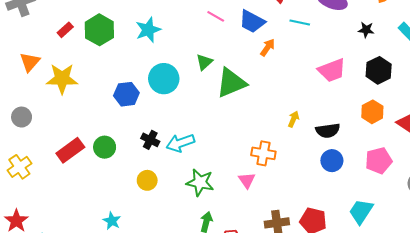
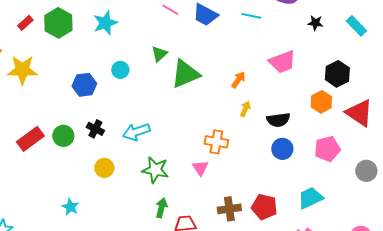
orange arrow: (268, 47) -> (238, 80), moved
black hexagon: (379, 70) -> (337, 74), moved
cyan circle: (164, 79) -> (120, 70), size x0.6
black cross: (150, 140) -> (95, 129), moved
cyan trapezoid: (361, 211) -> (310, 198), turned 32

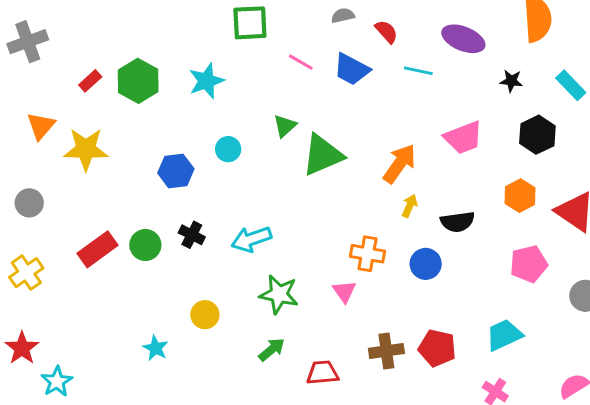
black hexagon: (337, 74) -> (537, 135), moved
orange arrow: (238, 80) -> (399, 164), size x1.6
blue circle: (282, 149) -> (426, 264), moved
yellow circle: (104, 168) -> (205, 315), moved
green arrow: (161, 208) -> (272, 350), moved, turned 36

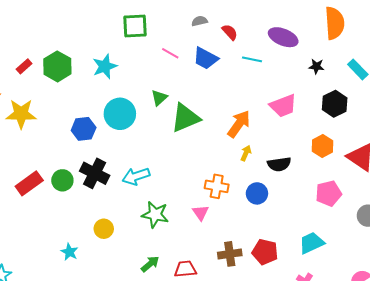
cyan circle: (228, 149) -> (120, 114), size x1.8
black cross: (192, 235) -> (95, 173), size x1.6
green arrow: (272, 350) -> (150, 264), moved

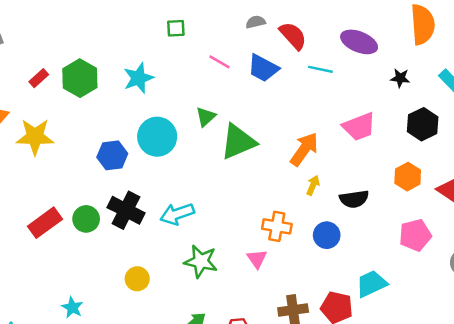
green square: (135, 26) -> (176, 28), size x0.6
red semicircle: (230, 32) -> (293, 36), size x1.4
cyan trapezoid: (311, 243) -> (372, 284), moved
cyan star: (69, 252) -> (72, 307), moved

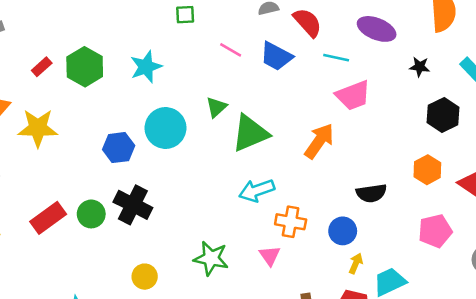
pink trapezoid: (359, 127) -> (353, 95), moved
yellow arrow: (313, 185) -> (356, 263), moved
cyan arrow: (177, 214) -> (257, 191), moved

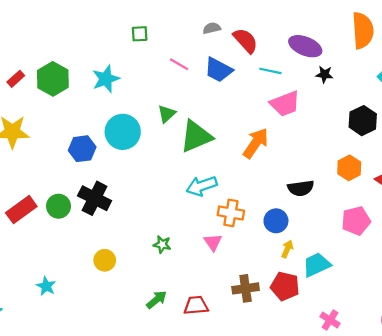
black star: (420, 67) -> (324, 74), moved
green star: (211, 258) -> (162, 244), size x0.6

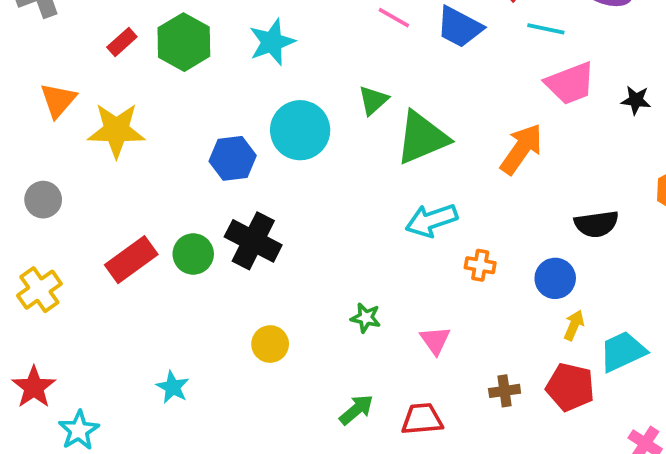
black star: (324, 74) -> (636, 100), moved
orange cross: (231, 213) -> (480, 265), size x0.7
pink triangle: (213, 242) -> (435, 340), moved
brown cross: (246, 288) -> (505, 391), size x0.7

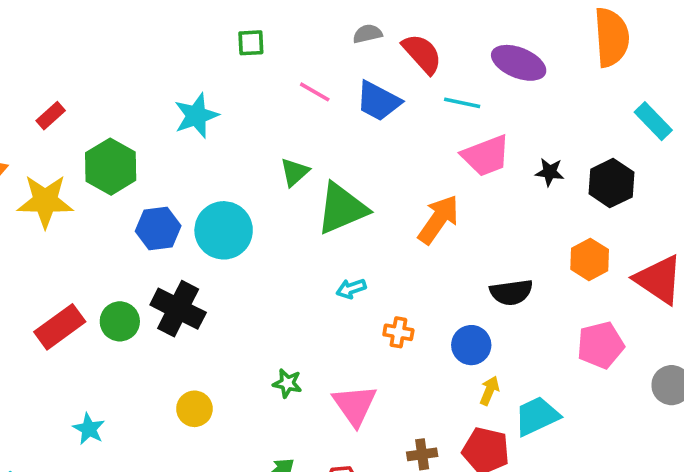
green hexagon: (184, 42) -> (111, 167), moved
cyan circle: (300, 130) -> (224, 230), moved
cyan arrow: (431, 220) -> (351, 289), size x0.6
pink triangle: (435, 340) -> (355, 405), size x1.5
cyan star: (173, 387) -> (89, 429), moved

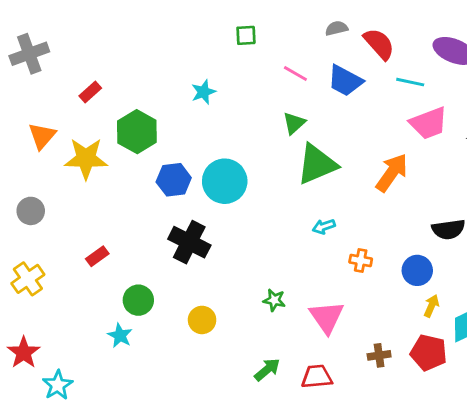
cyan star: (196, 116) -> (203, 92), size x0.7
green triangle: (295, 172) -> (294, 123), moved
green circle: (120, 321) -> (138, 300), moved
red rectangle: (60, 327) -> (97, 256), size x0.6

